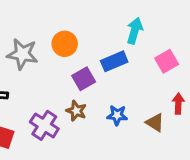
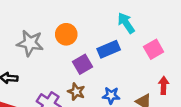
cyan arrow: (135, 31) -> (126, 23), turned -50

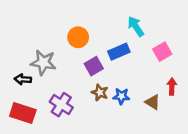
gray star: (30, 43) -> (43, 62), moved
brown star: (76, 92) -> (100, 93), moved

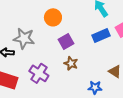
blue rectangle: (119, 52) -> (101, 35), moved
blue star: (121, 96) -> (95, 87), moved

